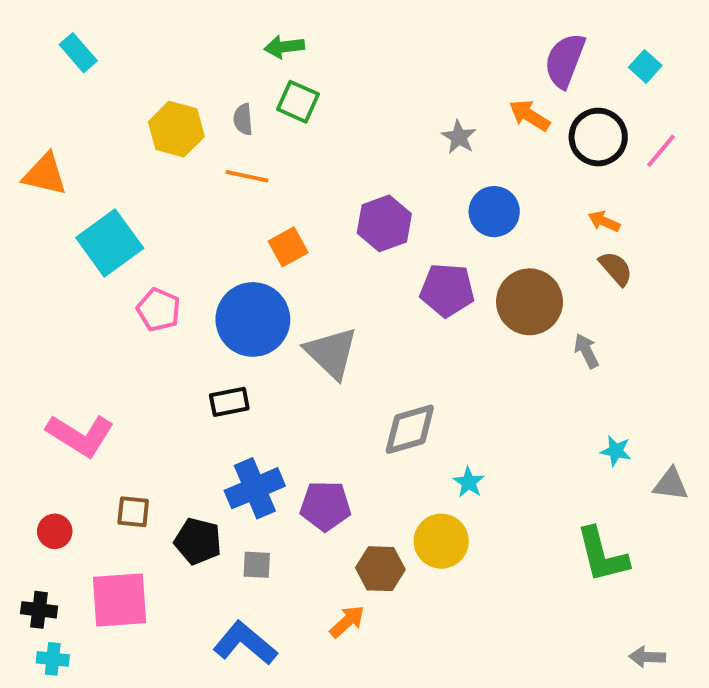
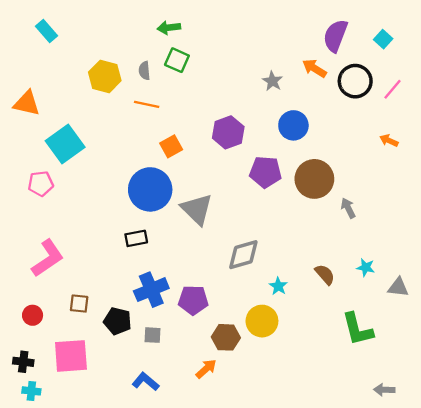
orange arrow: (604, 221) -> (389, 141), moved
brown semicircle: (616, 268) -> (325, 274), moved
pink pentagon: (159, 310) -> (41, 184), moved, turned -30
pink L-shape: (80, 435) -> (48, 258), turned -66
blue L-shape: (245, 643) -> (146, 382), size x0.7

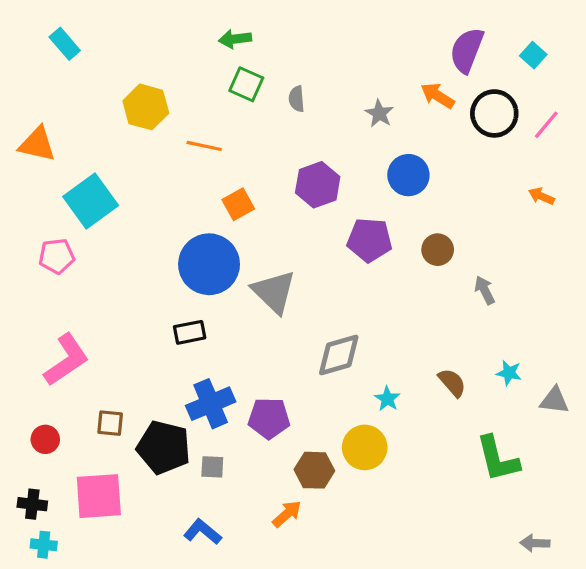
gray semicircle: (144, 71) -> (297, 99), moved
brown circle: (314, 179) -> (438, 250), size x0.6
black pentagon: (118, 321) -> (164, 447), size x1.4

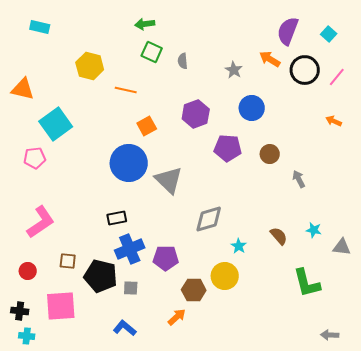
cyan rectangle: (65, 44) -> (40, 27), turned -36
black rectangle: (190, 332) -> (117, 218), moved

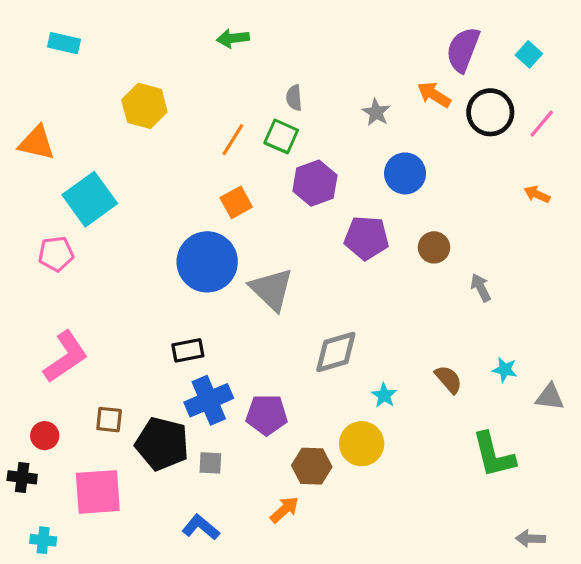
green square: (152, 52) -> (281, 136), moved
orange line: (126, 90) -> (233, 140), moved, turned -70
black cross: (20, 311) -> (22, 477), moved

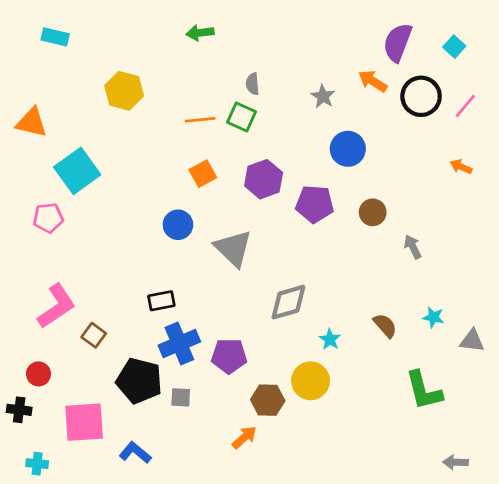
orange line: (233, 140) -> (200, 120), turned 52
purple hexagon: (315, 183) -> (264, 179), moved
blue circle: (207, 262) -> (178, 225), size x0.6
brown square: (109, 420) -> (94, 335), moved, turned 30
blue L-shape: (201, 527) -> (135, 453), moved

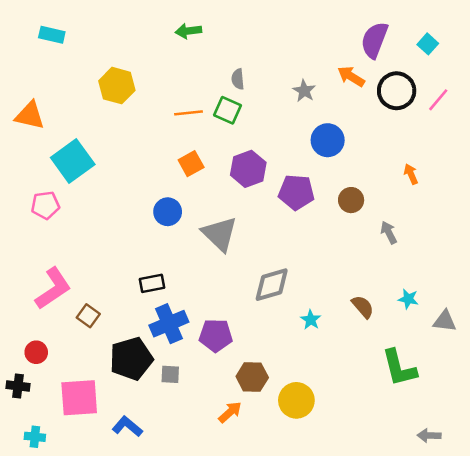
orange arrow: (461, 167) -> (411, 174), moved, turned 42
black pentagon: (139, 381) -> (131, 359), turned -30
yellow circle: (311, 381) -> (296, 400), moved

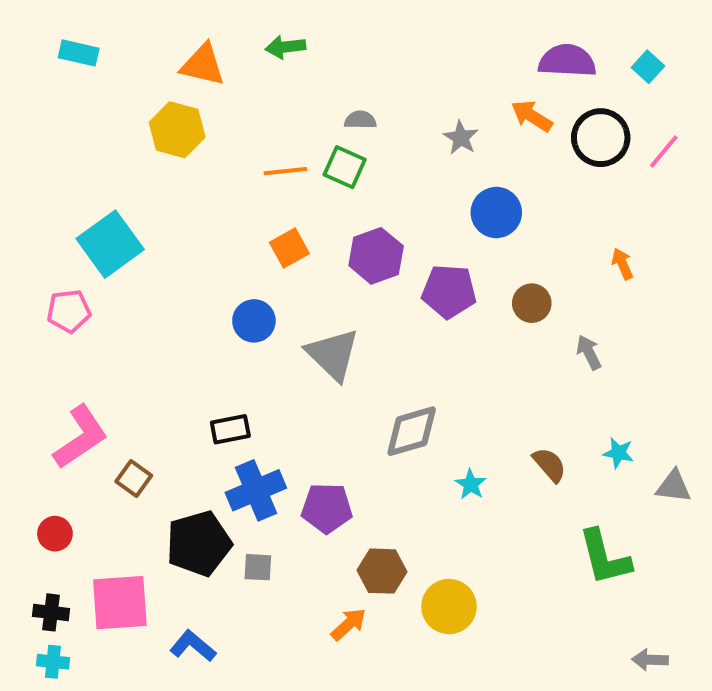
purple semicircle: (374, 40) -> (567, 61), turned 72
gray semicircle: (238, 79) -> (360, 120), turned 96
orange triangle: (30, 115) -> (203, 65), moved
black cross: (18, 386) -> (51, 612), moved

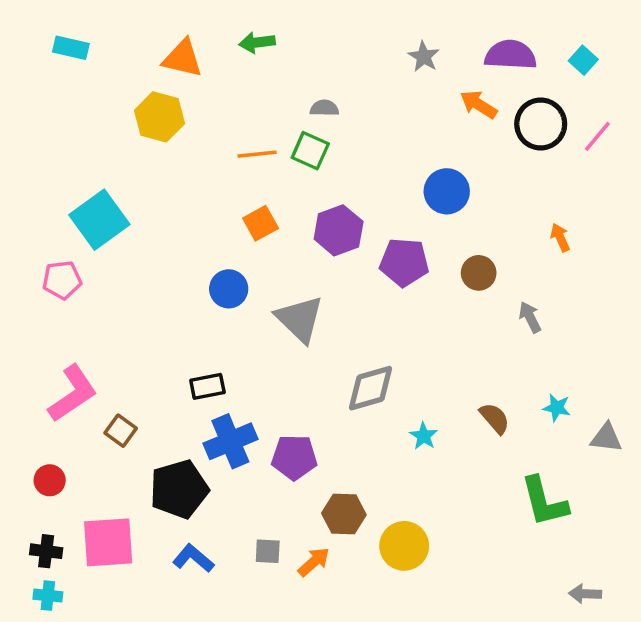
gray star: (461, 138) -> (424, 57), moved
gray square: (258, 567) -> (268, 551), moved
blue L-shape: (193, 646) -> (193, 558), moved

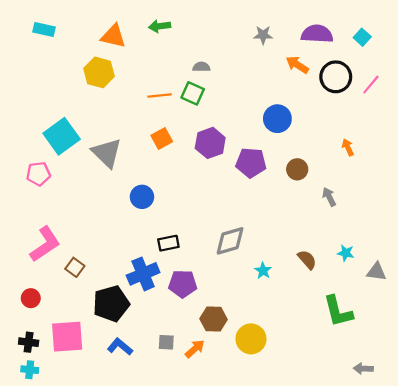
gray star: (424, 57) -> (263, 35), turned -30
blue circle: (229, 289) -> (142, 197), moved
gray triangle: (300, 319) -> (107, 153), moved
black rectangle: (207, 386) -> (168, 243), moved

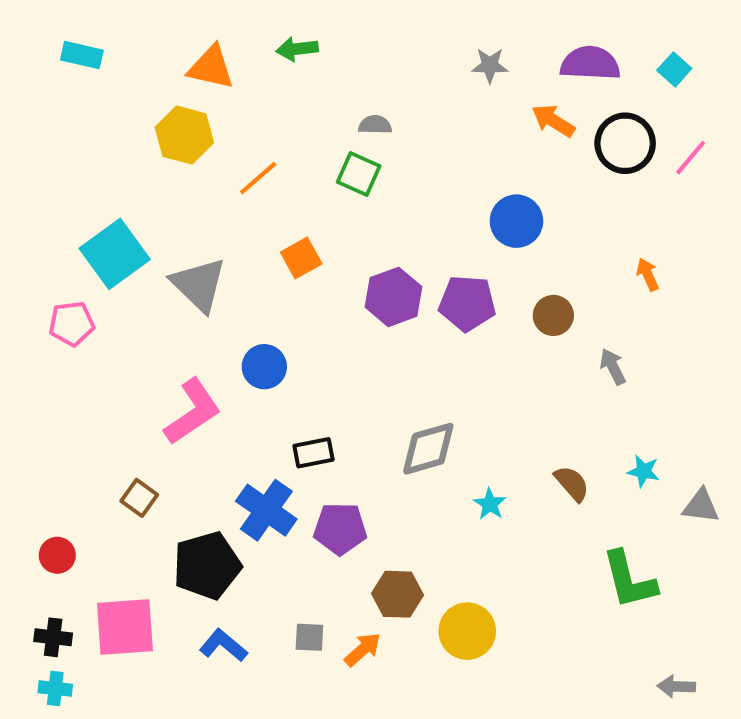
orange line: (160, 96) -> (258, 178), moved, turned -35
purple hexagon: (210, 143) -> (393, 297), moved
pink L-shape: (45, 244) -> (193, 412), moved
blue cross: (143, 274) -> (266, 510), turned -32

